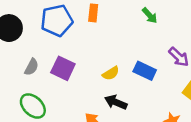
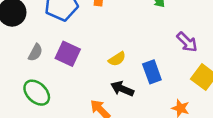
blue rectangle: (145, 71) -> (152, 72), moved, turned 45

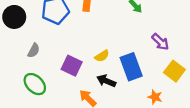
purple square: (68, 54) -> (72, 66), moved
blue rectangle: (152, 72) -> (131, 67), size x1.4

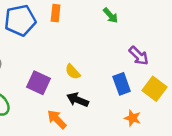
yellow semicircle: (102, 56) -> (73, 72), turned 80
blue rectangle: (131, 67) -> (122, 84), moved, size x0.7

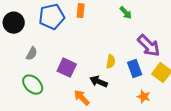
purple arrow: (139, 56) -> (149, 46), size x1.4
yellow semicircle: (73, 72) -> (111, 62), moved, turned -128

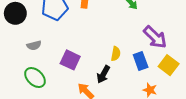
gray semicircle: (32, 54) -> (34, 45), turned 48
black arrow: (99, 82) -> (103, 74), turned -84

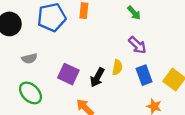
purple arrow: (155, 37) -> (137, 45), moved, size x0.7
black arrow: (103, 74) -> (97, 77), moved

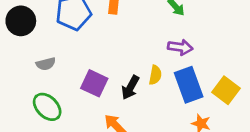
purple arrow: (137, 45) -> (180, 47), turned -36
blue rectangle: (144, 75) -> (189, 85), size x1.4

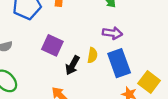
purple square: (94, 83) -> (52, 45), moved
yellow square: (226, 90) -> (149, 82), moved

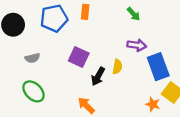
blue rectangle: (119, 63) -> (158, 67), moved

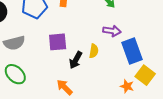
purple square: (79, 57) -> (58, 42), turned -30
gray semicircle: (32, 58) -> (14, 43), size x1.5

